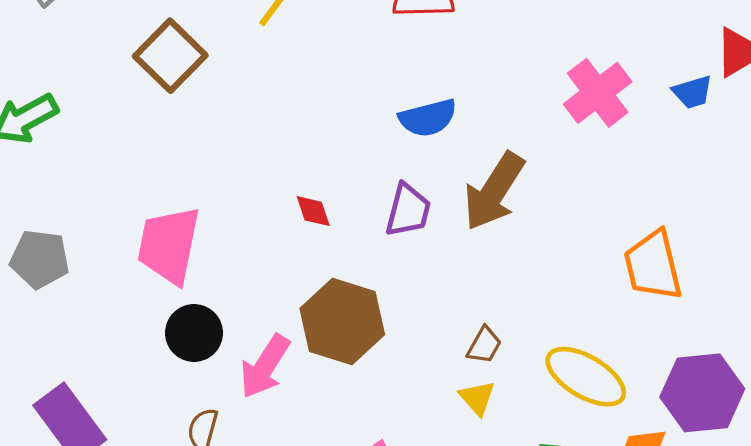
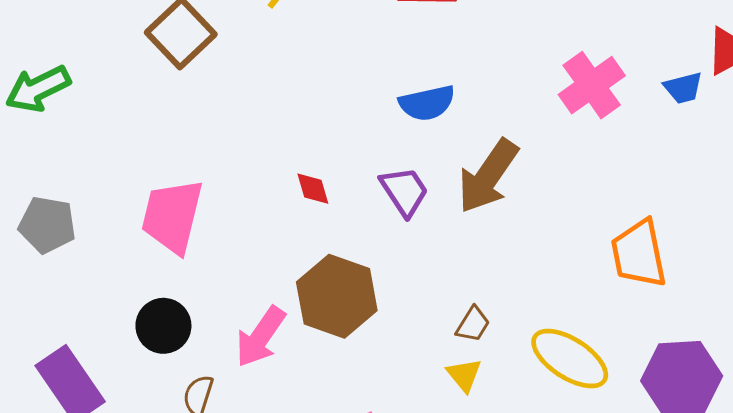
purple trapezoid: (408, 210) -> (404, 191), turned -50
black circle: (194, 333) -> (163, 326), moved

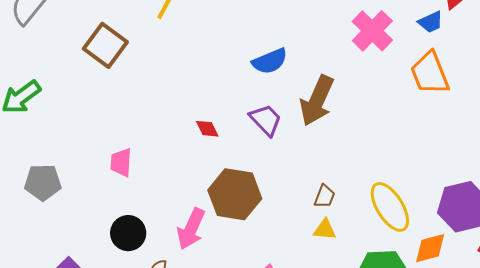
pink trapezoid: (172, 216) -> (121, 162), size x0.6
orange trapezoid: (639, 254) -> (430, 73), moved
yellow ellipse: (570, 359) -> (390, 207), turned 36
yellow triangle: (464, 375) -> (325, 230), turned -35

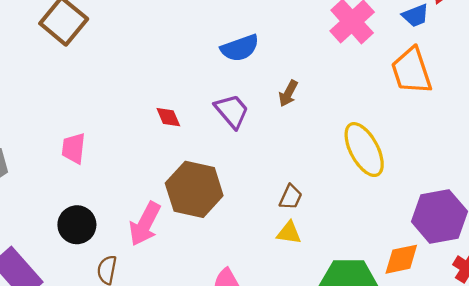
brown arrow: (317, 101) -> (288, 93), size x0.5
yellow ellipse: (390, 207) -> (364, 150), moved

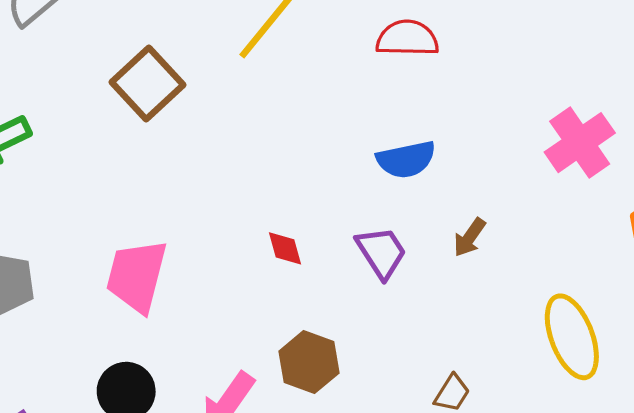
pink trapezoid: (74, 148) -> (137, 276), size x1.6
brown hexagon: (194, 189) -> (309, 362), size x0.7

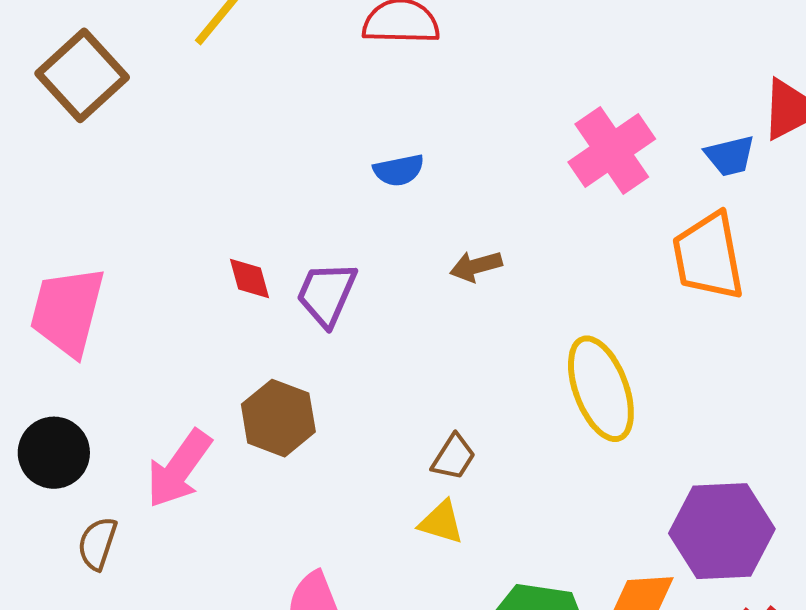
blue semicircle: (406, 160) -> (399, 170), size x0.7
brown arrow: (469, 237) -> (476, 266), turned 39
purple trapezoid: (381, 252) -> (327, 294), moved, turned -124

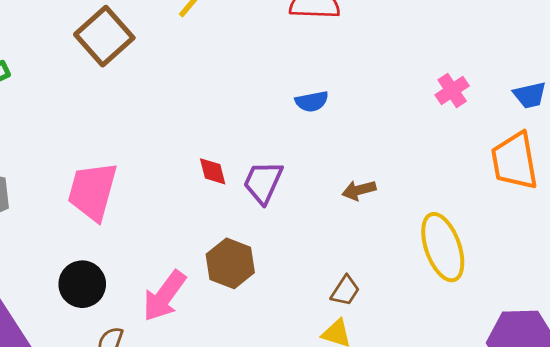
pink cross: (612, 150) -> (452, 90), size x0.6
brown arrow: (476, 266) -> (359, 190), moved

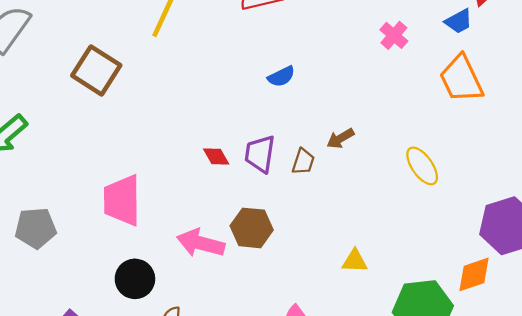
yellow ellipse: (443, 247) -> (422, 166), size x0.7
brown trapezoid: (345, 291) -> (303, 162), moved
pink arrow: (164, 296) -> (201, 243), moved, turned 84

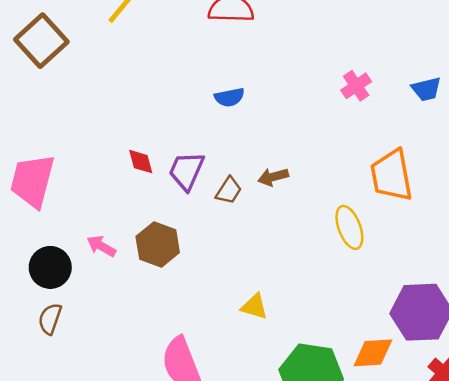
orange trapezoid: (461, 79) -> (392, 175), moved
pink arrow: (201, 243) -> (101, 246), size x0.6
black circle: (135, 279) -> (50, 267), moved

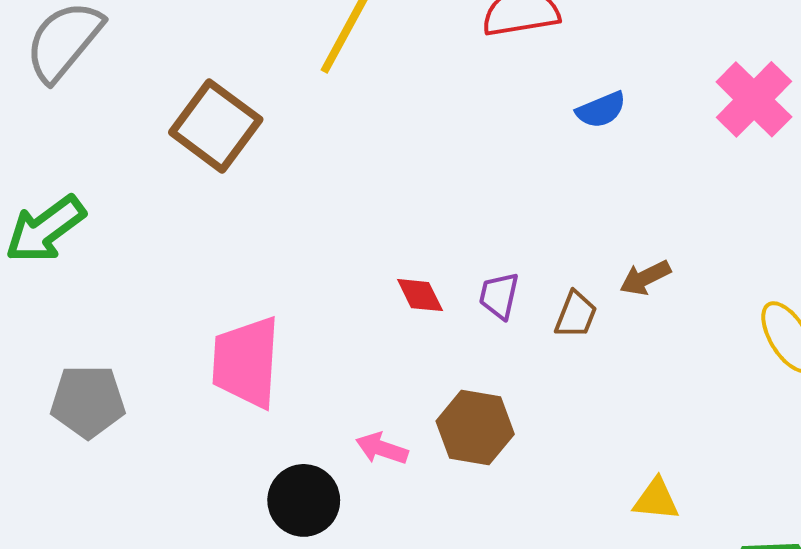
pink cross: (356, 86) -> (754, 99), size x1.5
blue semicircle: (229, 97) -> (601, 110), moved
purple trapezoid: (186, 171) -> (499, 296), size x0.7

